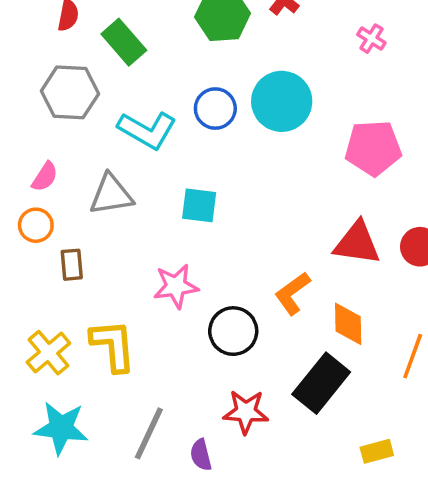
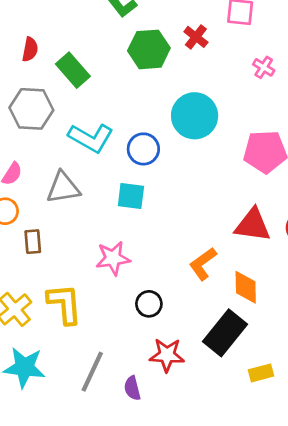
blue circle: (215, 109) -> (143, 149), moved
black circle: (233, 331) -> (149, 304), moved, size x0.7
yellow rectangle: (377, 451) -> (261, 373), moved

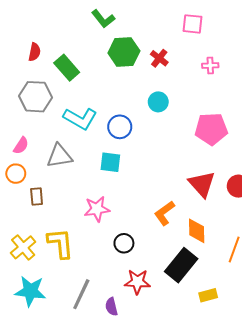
red cross: (196, 37) -> (159, 58), moved
pink cross: (264, 67) -> (210, 65), turned -35
cyan circle: (195, 116) -> (158, 102), size x0.6
red triangle: (253, 225) -> (202, 184), turned 40

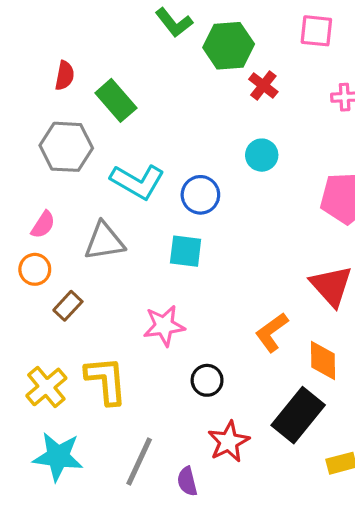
green hexagon: (124, 52) -> (229, 46), moved
brown rectangle: (37, 196) -> (68, 306), turned 48
red star: (137, 282) -> (229, 442), turned -30

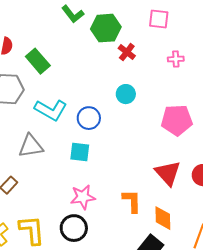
pink star: (164, 326) -> (83, 197), moved
orange L-shape: (272, 332) -> (132, 201), turned 125
black circle: (207, 380) -> (74, 228), moved, size x1.4

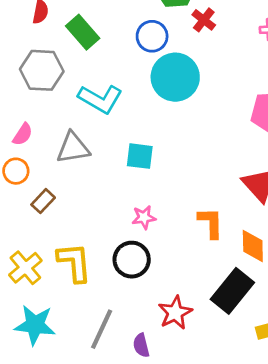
cyan circle: (126, 94) -> (175, 77), moved, size x1.8
blue circle: (89, 118) -> (152, 36), moved
pink star: (83, 197) -> (144, 217), size x0.7

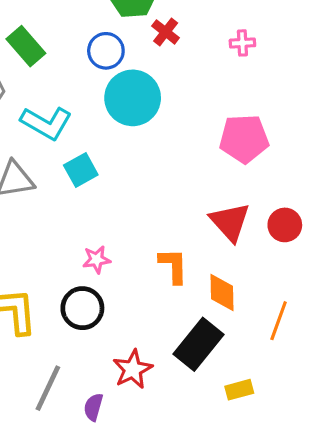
cyan square: (140, 156) -> (81, 170), moved, turned -36
purple semicircle: (141, 345) -> (93, 407), turned 30

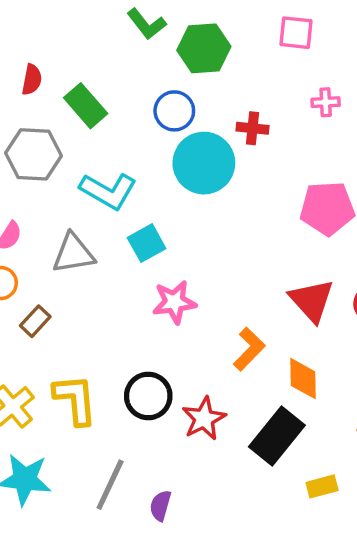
red cross: (166, 32) -> (253, 128), moved, turned -32
pink star: (97, 259) -> (174, 302), moved, size x1.4
orange L-shape: (173, 266) -> (249, 349), turned 45
red star: (133, 369) -> (204, 419), moved

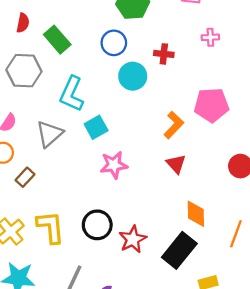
cyan circle: (204, 163) -> (133, 76), size x0.7
cyan L-shape: (108, 191) -> (72, 94), turned 84
gray triangle: (74, 253) -> (49, 134), turned -32
red triangle: (312, 300) -> (176, 164), moved, size x0.7
orange L-shape: (249, 349) -> (174, 125), moved

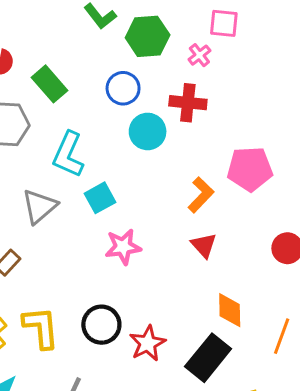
pink cross: (210, 37) -> (199, 55), moved, turned -35
red cross: (164, 54) -> (188, 103), size x1.4

